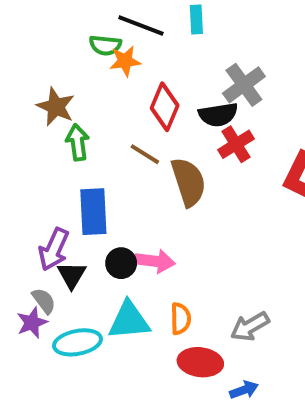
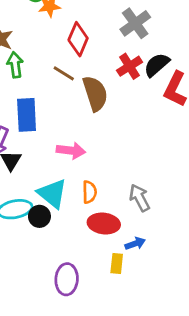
black semicircle: (218, 115) -> (157, 65), moved, turned 148
black circle: (121, 263) -> (39, 216), moved
cyan triangle: (129, 321) -> (52, 193), turned 44
gray arrow: (250, 327) -> (140, 198), turned 92

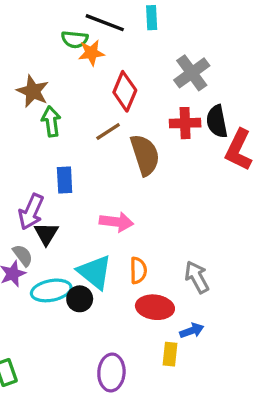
black semicircle: (157, 65) -> (217, 121), turned -60
red cross: (130, 66) -> (185, 123), turned 30
brown line: (64, 73) -> (108, 131), turned -65
blue rectangle: (27, 115) -> (65, 180), size x0.7

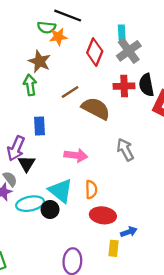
cyan rectangle: (152, 18) -> (122, 33), moved
brown star: (33, 91) -> (39, 61), moved
red diamond: (125, 91) -> (95, 52), moved
brown semicircle: (145, 155) -> (96, 108), turned -44
gray arrow: (197, 277) -> (125, 150), moved

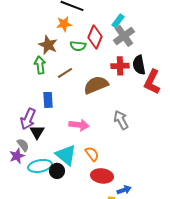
green semicircle: (47, 27) -> (78, 46), moved
cyan rectangle: (122, 33) -> (118, 21), turned 40
brown line: (70, 92) -> (65, 73), moved
brown semicircle: (96, 108) -> (96, 85), turned -50
orange semicircle: (91, 190) -> (92, 154), turned -35

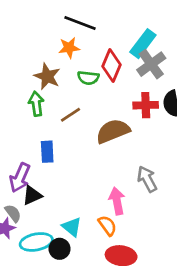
cyan rectangle: (118, 21) -> (143, 44), size x1.5
pink arrow: (79, 125) -> (117, 201), moved, turned -108
black triangle: (37, 132) -> (32, 195), turned 35
cyan triangle: (66, 155) -> (72, 227), size x0.7

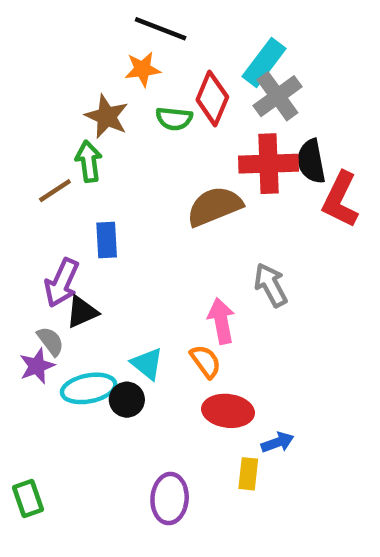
red cross: (146, 105) -> (268, 164), size x1.4
brown line: (70, 115) -> (55, 191), moved

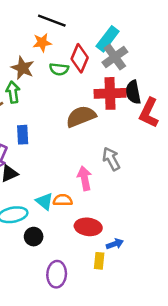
orange semicircle: (206, 361) -> (63, 200), moved, turned -54
black circle: (127, 400) -> (34, 237), moved

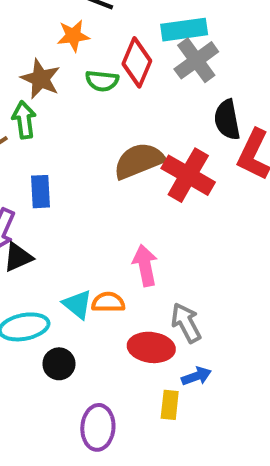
cyan rectangle: (108, 39) -> (184, 30), turned 45
red cross: (110, 93) -> (188, 175), moved, turned 32
gray arrow: (111, 159) -> (186, 323), moved

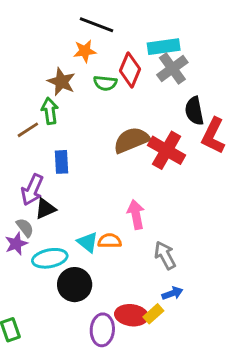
red ellipse: (151, 347) -> (132, 315), moved
black circle: (59, 364) -> (75, 285), size x1.5
yellow rectangle: (170, 405) -> (153, 314), turned 42

